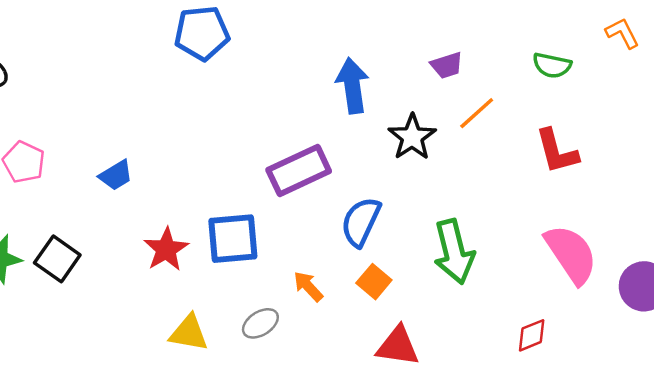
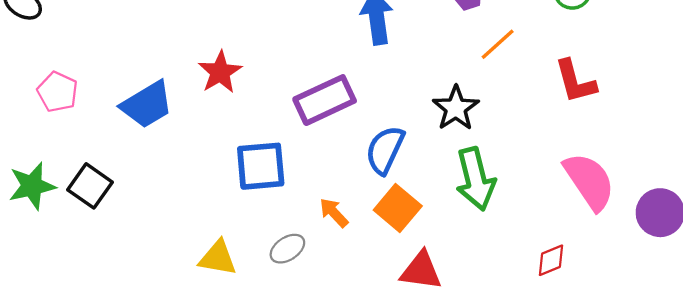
black star: (412, 137) -> (456, 108), moved
blue trapezoid: (116, 175) -> (147, 105), size x1.6
red star: (166, 249) -> (220, 72), moved
orange square: (374, 282) -> (398, 208), size x1.4

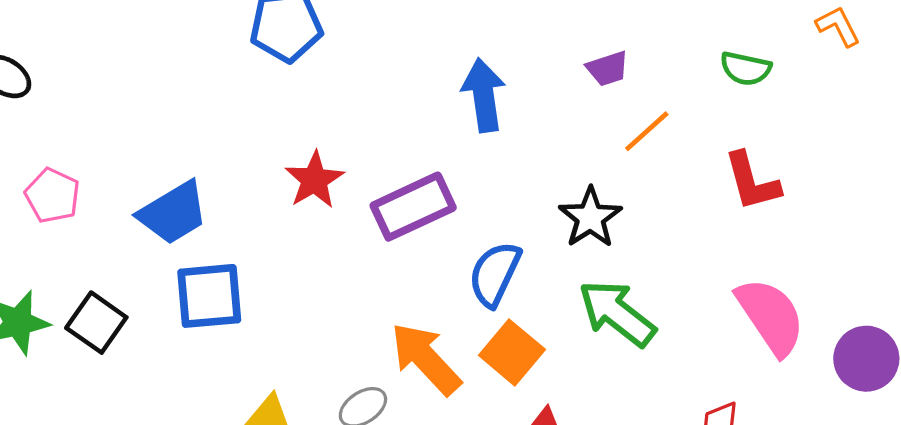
red star: (220, 72) -> (314, 180), moved
blue square: (261, 166) -> (209, 296), moved
green arrow: (476, 179) -> (617, 313), turned 142
orange arrow: (334, 213) -> (426, 359), size x1.8

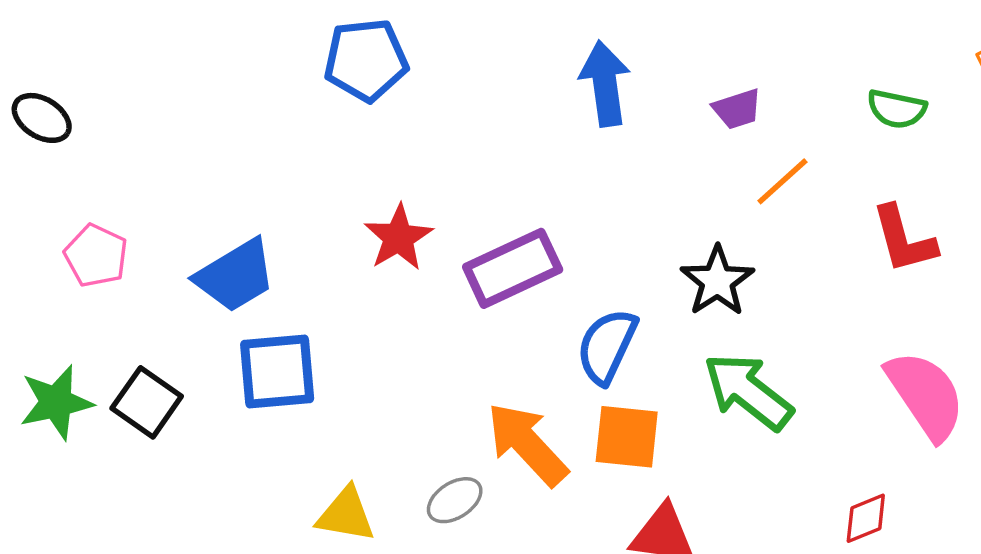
blue arrow: (484, 95) -> (605, 84), moved
orange square: (512, 352) -> (627, 437), turned -34

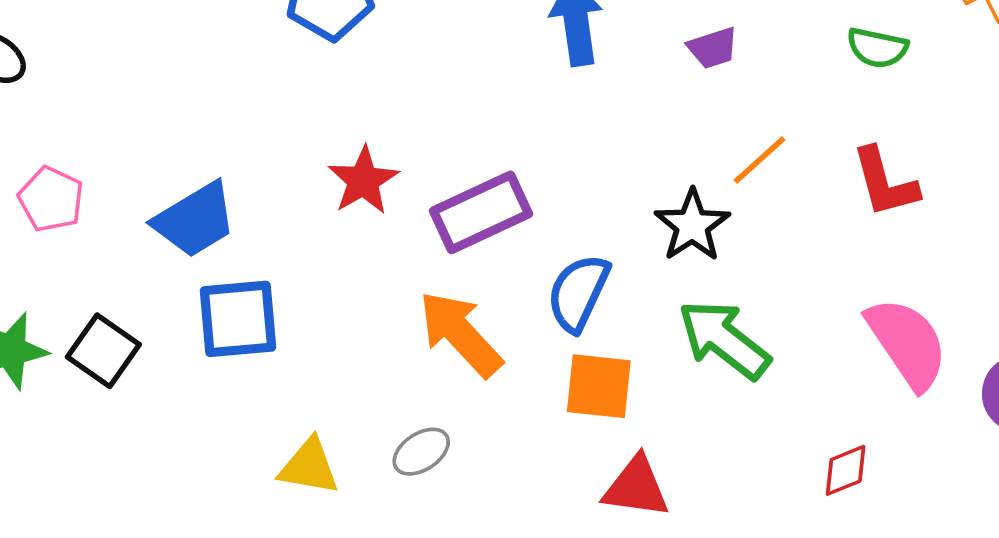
orange line: (782, 181) -> (760, 160), moved
orange arrow: (527, 444) -> (460, 334), moved

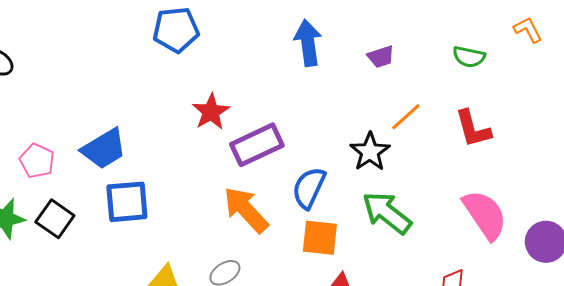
red star: (363, 181) -> (211, 112), moved
pink pentagon: (51, 199) -> (37, 161), moved

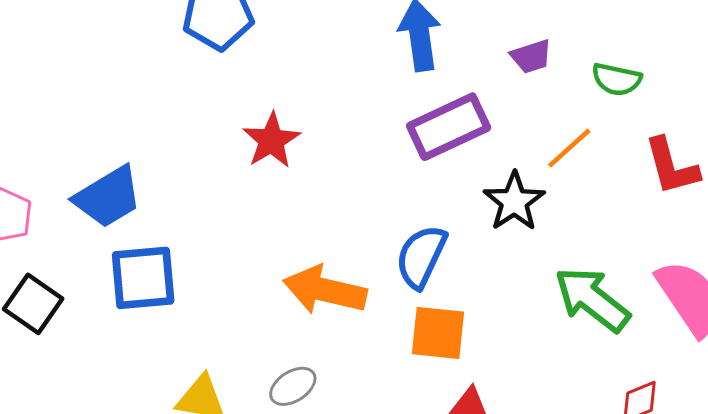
green semicircle: (469, 57) -> (617, 79), moved
purple rectangle: (257, 145) -> (449, 127), moved
orange arrow: (246, 210) -> (325, 290), turned -34
green arrow: (387, 213) -> (592, 299), moved

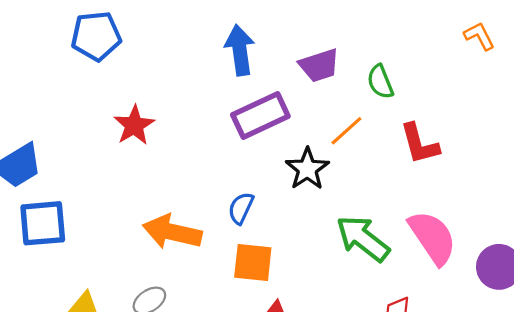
purple trapezoid: (531, 56) -> (319, 65), size x1.4
green semicircle: (617, 79) -> (380, 82), turned 56
blue semicircle: (421, 257) -> (241, 208), size x0.7

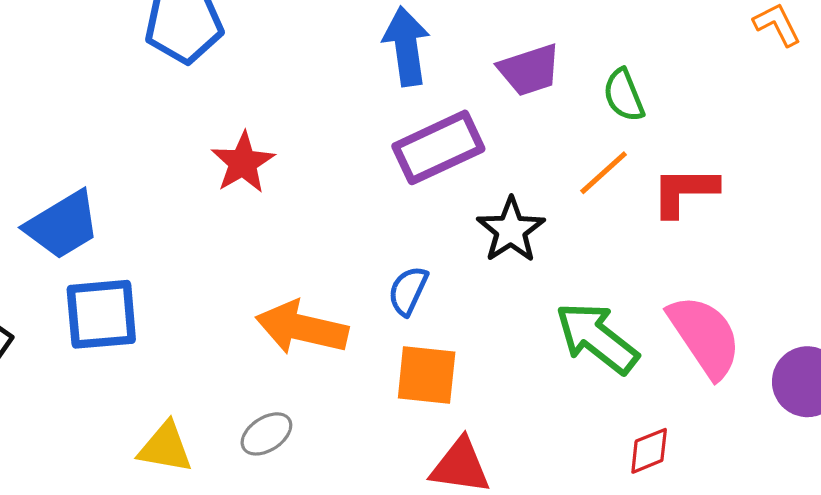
orange line: (346, 131) -> (604, 173), moved
red L-shape: (419, 144) -> (684, 191), turned 105

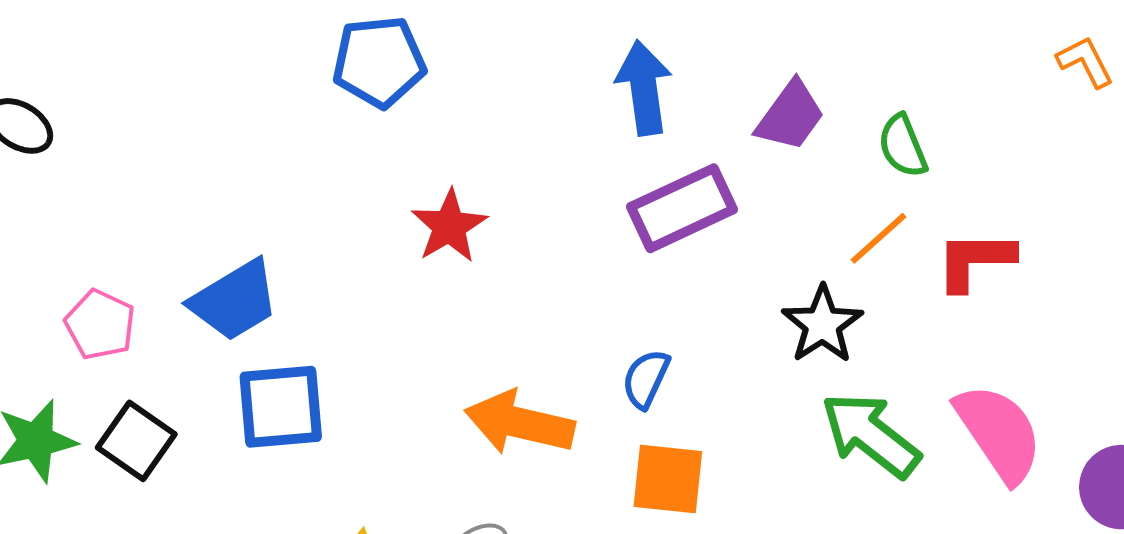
purple trapezoid: (529, 70) -> (790, 116), turned -36
black star: (511, 230) -> (822, 325), moved

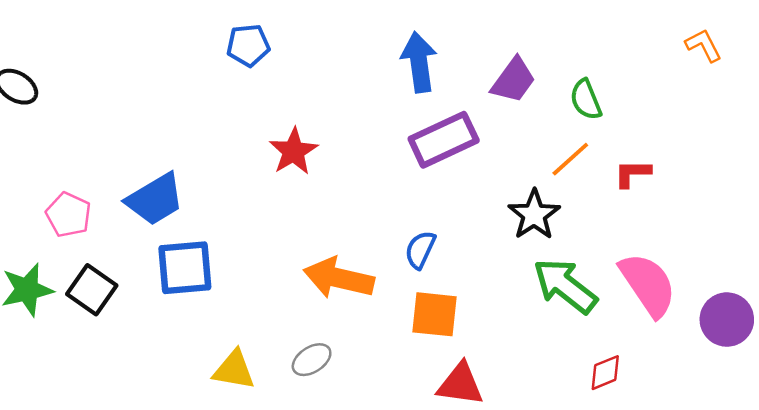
blue pentagon: (379, 62) -> (248, 45), size x0.7
red L-shape: (975, 260) -> (632, 173), size x0.7

